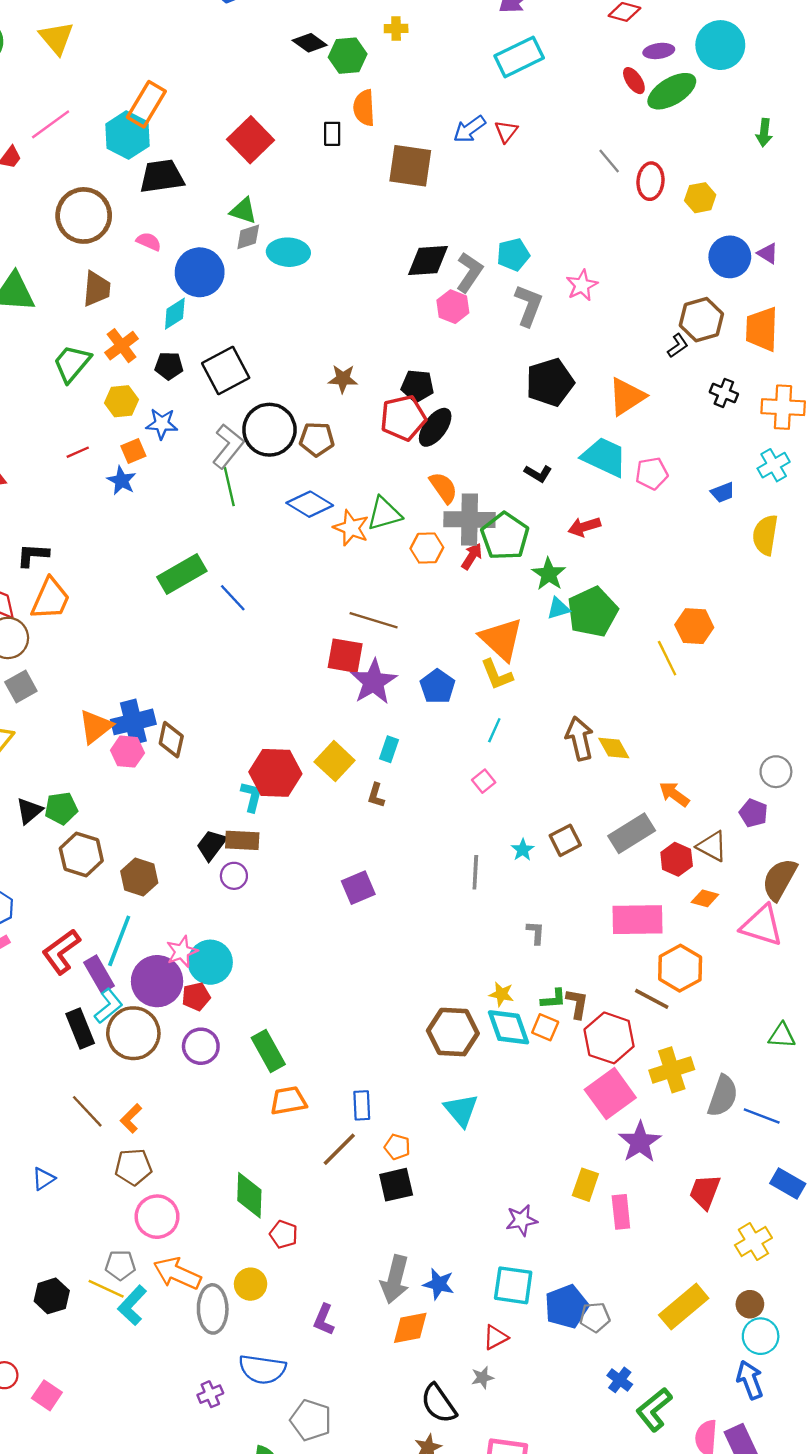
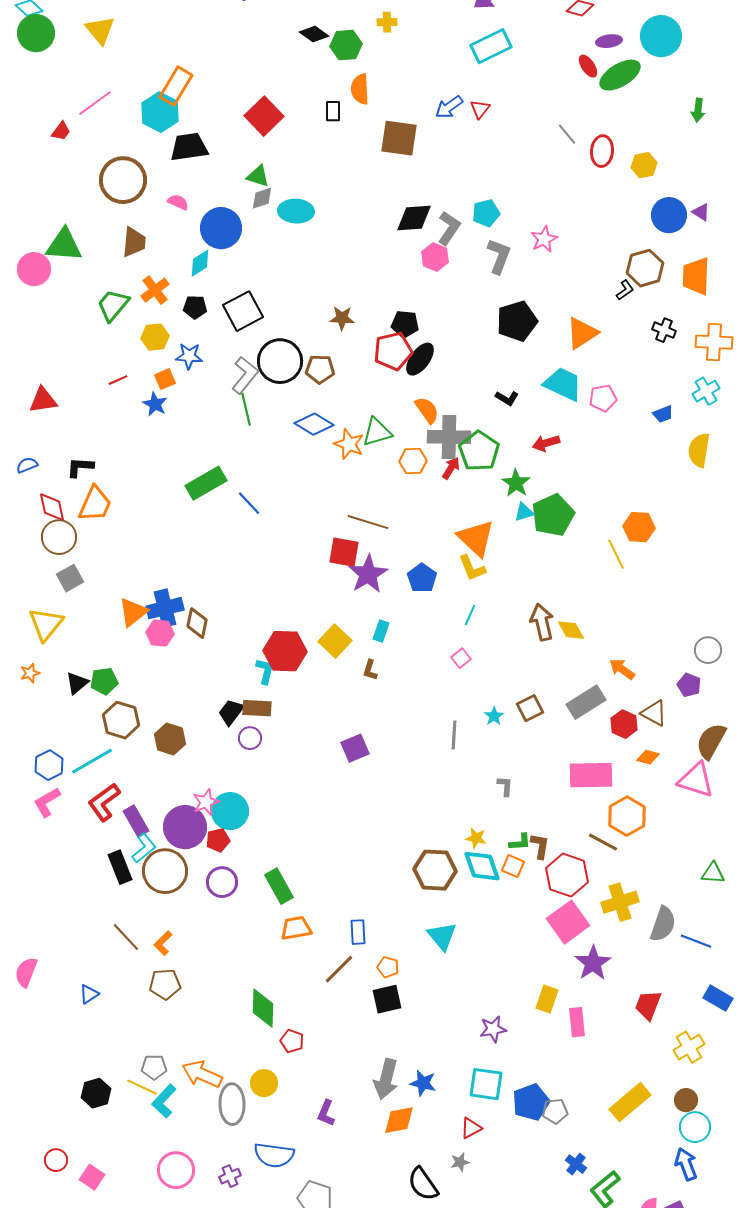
cyan line: (119, 941) -> (92, 761), moved, turned 39
pink circle: (157, 1217) -> (176, 1170), moved

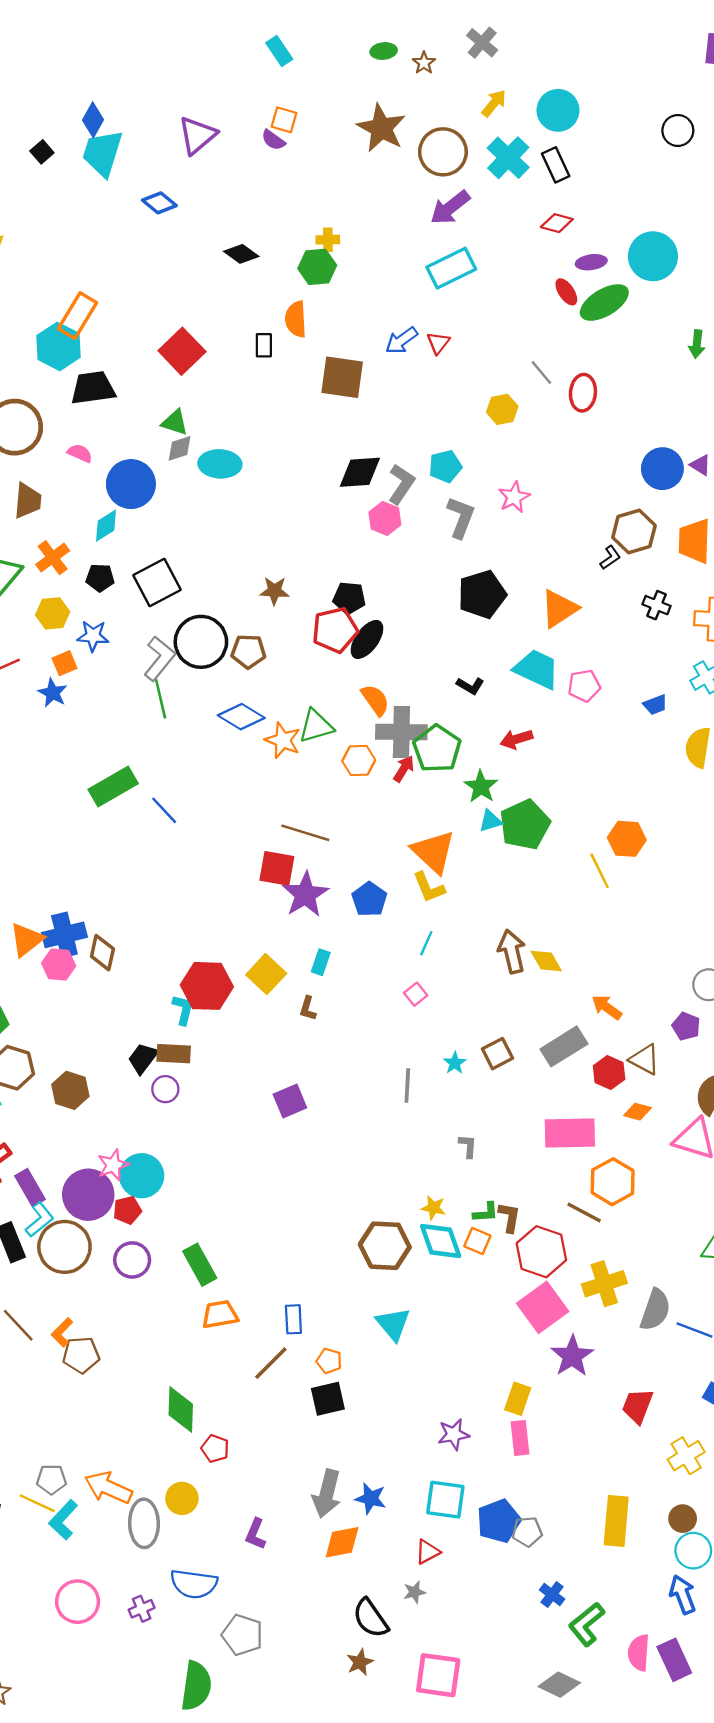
green hexagon: (346, 45) -> (317, 267), moved
yellow hexagon: (644, 165) -> (502, 409), moved
brown pentagon: (165, 984) -> (81, 1355), moved
pink rectangle: (577, 1022) -> (520, 1438), moved
yellow rectangle: (630, 1102) -> (616, 1521), turned -45

